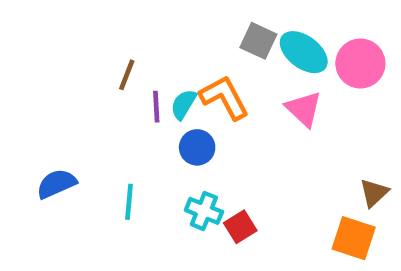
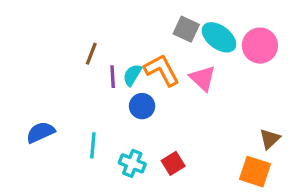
pink triangle: (304, 109) -> (203, 78), moved
cyan cross: (204, 211) -> (132, 163), moved

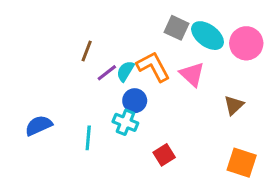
purple line: (113, 77) -> (107, 73), turned 55
brown triangle: (270, 139) -> (234, 105), moved
cyan cross: (132, 163) -> (125, 122), moved

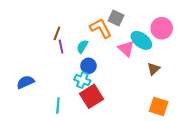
cyan ellipse: (208, 36) -> (141, 40), moved
orange L-shape: (153, 67) -> (101, 28), moved
purple line: (107, 73) -> (61, 47), moved, turned -64
cyan line: (88, 138) -> (58, 105), moved
red square: (164, 155) -> (92, 96), moved, size x1.6

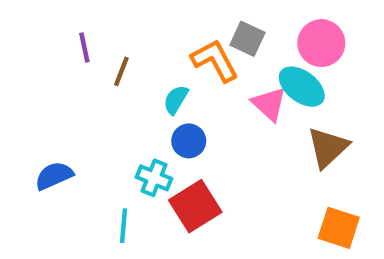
pink circle: (162, 28) -> (321, 43), moved
purple line: (61, 47) -> (84, 47), moved
brown triangle: (154, 69) -> (328, 147), size x1.5
cyan cross: (82, 80) -> (154, 178), moved

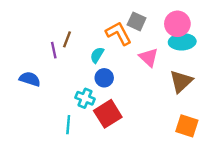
purple line: (84, 47) -> (54, 50), moved
cyan ellipse: (302, 87) -> (182, 42), moved, turned -40
blue semicircle: (54, 176) -> (30, 79), moved, turned 42

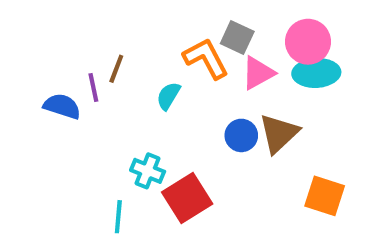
pink triangle: (149, 57) -> (258, 73), moved, turned 48
blue circle: (104, 78) -> (241, 135), moved
blue semicircle: (30, 79) -> (62, 106), moved
brown triangle: (181, 81) -> (279, 133), moved
orange square: (187, 126) -> (325, 196), moved

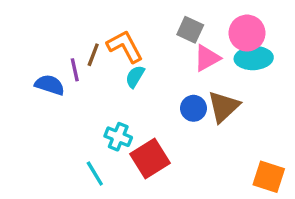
orange L-shape: (206, 58) -> (125, 46), moved
orange square: (325, 196) -> (269, 177), moved
cyan line: (118, 217) -> (95, 173), turned -36

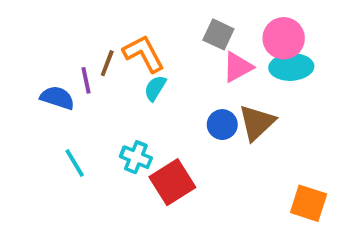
cyan line: (95, 173) -> (75, 163), moved

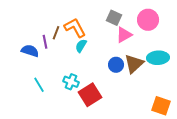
cyan ellipse: (291, 67) -> (158, 58), moved

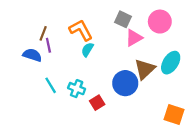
brown line: (56, 33) -> (43, 33), moved
cyan ellipse: (158, 58) -> (171, 63), turned -55
blue circle: (116, 65) -> (125, 83), moved, size x1.5
cyan line: (39, 85) -> (51, 85), moved
red square: (90, 95) -> (97, 103), size x0.6

